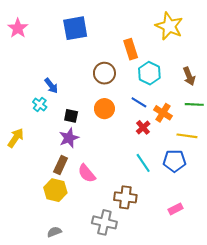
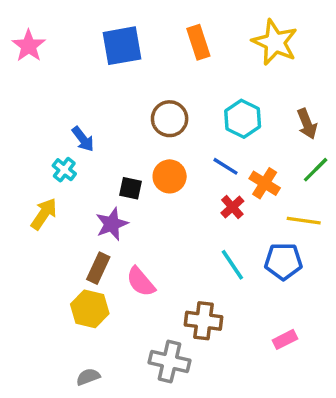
orange rectangle: (131, 49) -> (198, 42), moved
green line: (194, 104) -> (316, 170), turned -48
black square: (71, 116) -> (130, 188), moved
yellow arrow: (16, 138) -> (44, 214), moved

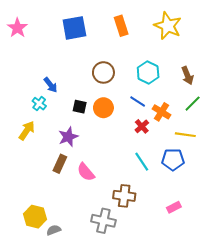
black square: (130, 188) -> (80, 107), moved
yellow hexagon: (90, 309) -> (35, 217), moved

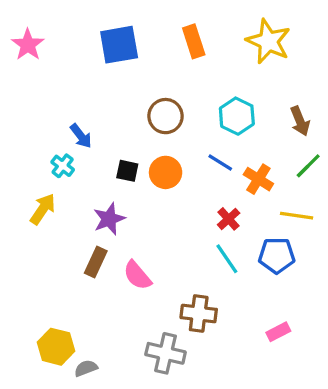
red cross: (142, 126) -> (229, 219), moved

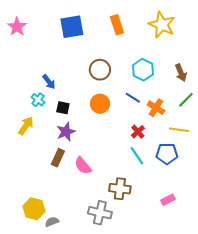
black square: (127, 171) -> (63, 108), moved

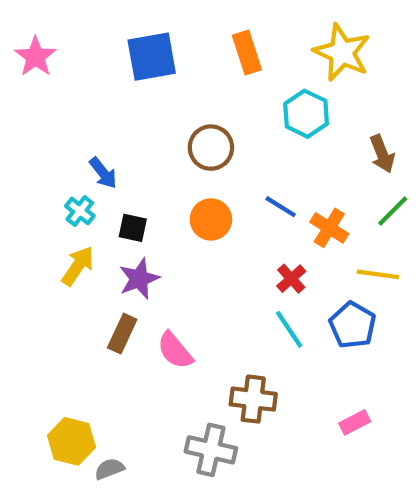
cyan hexagon: (143, 70) -> (306, 114), moved
yellow arrow: (26, 126) -> (78, 266), moved
blue pentagon: (167, 154) -> (353, 325), turned 30

